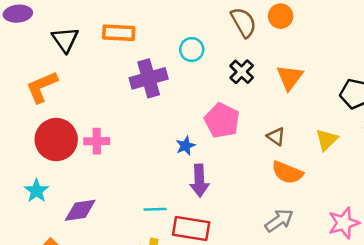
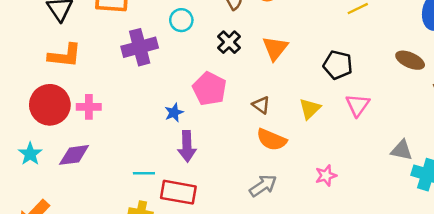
orange L-shape: (42, 87) -> (65, 56), moved, turned -152
purple diamond: (80, 210) -> (74, 155), moved
pink star: (344, 223) -> (326, 175), moved, size x0.7

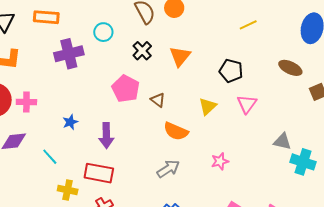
brown triangle: (261, 105) -> (158, 100), moved
blue star: (174, 113) -> (70, 122), moved
cyan line: (144, 173) -> (50, 157), moved, turned 48

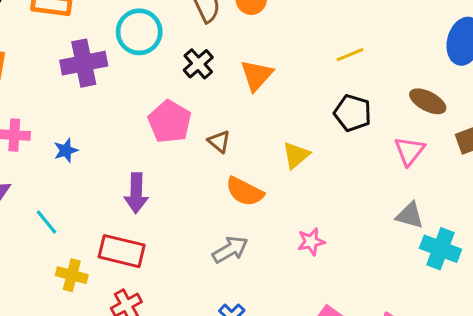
yellow line: (248, 25) -> (350, 55), moved
cyan circle: (103, 32) -> (139, 32), size x1.5
black pentagon: (231, 71) -> (353, 113), moved
pink triangle: (247, 104) -> (409, 151), moved
blue star: (70, 122) -> (66, 150), moved

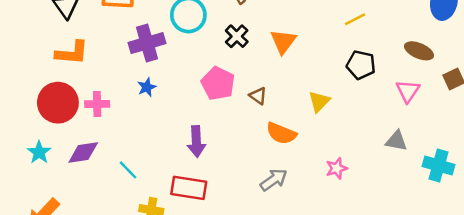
blue star: (66, 150) -> (147, 87), moved
gray triangle: (410, 215) -> (396, 141), moved

